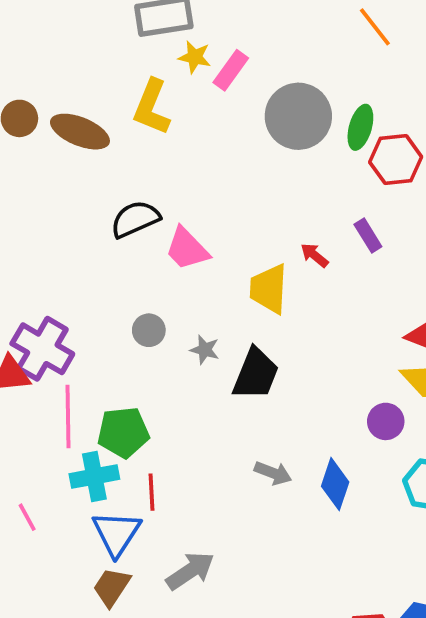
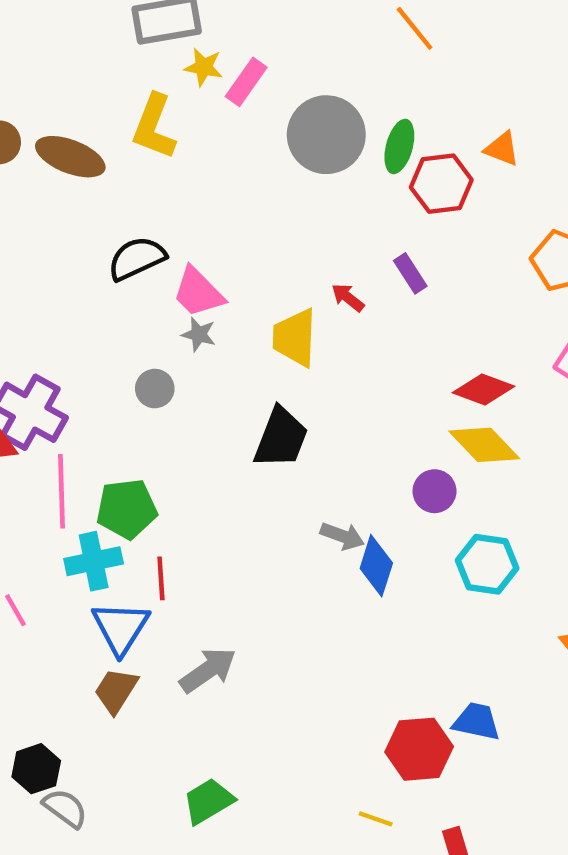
gray star: (205, 350) -> (199, 334), moved
gray arrow: (273, 473) -> (342, 536), moved

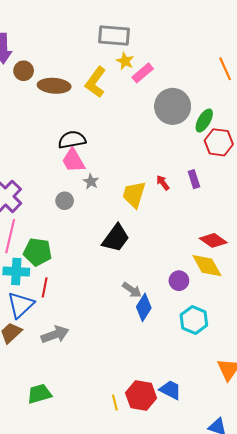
brown ellipse: (70, 157) -> (54, 86), turned -32
pink trapezoid: (198, 292) -> (73, 160), moved
yellow line: (376, 819) -> (115, 402), moved, turned 42

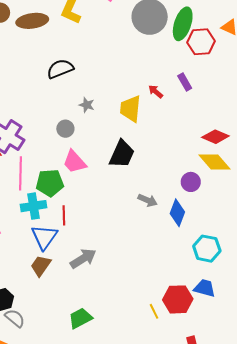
green ellipse: (204, 120) -> (183, 24), size x1.4
pink trapezoid: (73, 160) -> (74, 162), moved
blue diamond: (144, 307) -> (177, 213), moved
cyan hexagon: (194, 320) -> (207, 249), moved

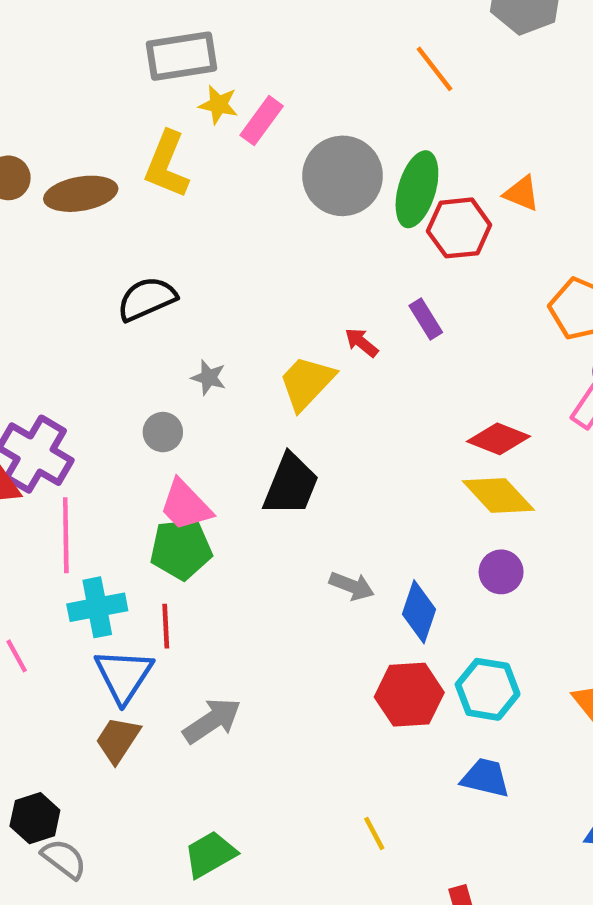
yellow trapezoid: (131, 109) -> (307, 383), turned 40
purple circle: (191, 182) -> (501, 572), moved
green pentagon: (50, 183) -> (181, 549), moved
red hexagon: (178, 299) -> (409, 695), moved

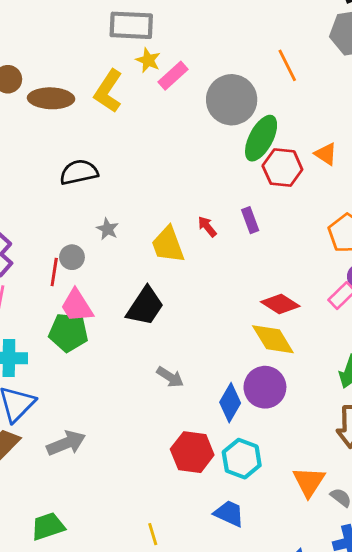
gray circle: (343, 176) -> (232, 100), moved
yellow trapezoid: (307, 383) -> (168, 245), turned -75
purple circle: (501, 572) -> (265, 387), size x1.5
blue diamond: (419, 612) -> (230, 403), moved
red line: (166, 626) -> (54, 272), moved

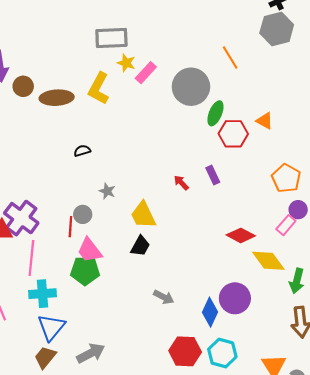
green ellipse: (261, 138) -> (215, 113), size x0.7
black semicircle: (79, 172) -> (82, 151), size x0.6
yellow trapezoid: (168, 245) -> (143, 215), moved
black trapezoid: (145, 306) -> (140, 246), size x0.7
yellow diamond: (273, 339) -> (268, 261), moved

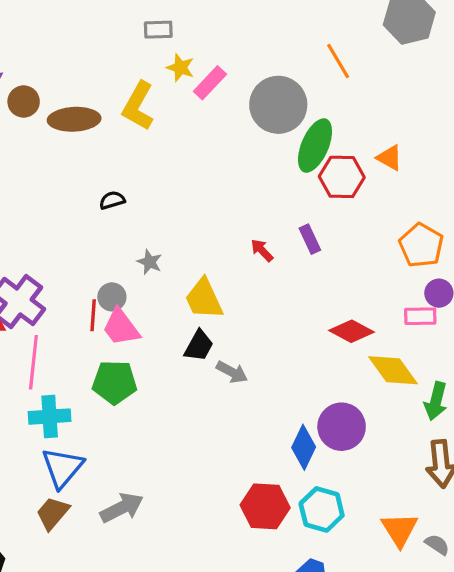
gray rectangle: (111, 38) -> (158, 30), size x0.6
green ellipse: (215, 113) -> (315, 146), size x1.4
pink rectangle: (286, 225) -> (420, 316), turned 48
pink trapezoid: (90, 250) -> (121, 327), moved
gray arrow: (164, 297) -> (232, 372), moved

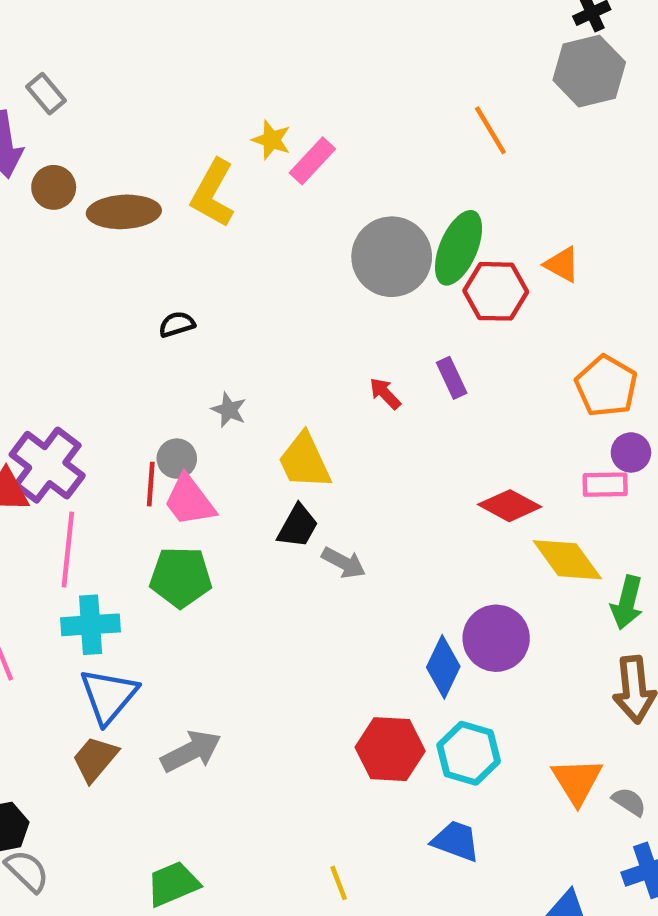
gray rectangle: (158, 30) -> (46, 94), moved, turned 52
gray circle: (278, 105) -> (392, 257), moved

